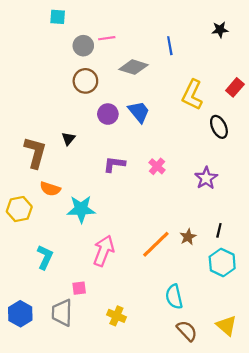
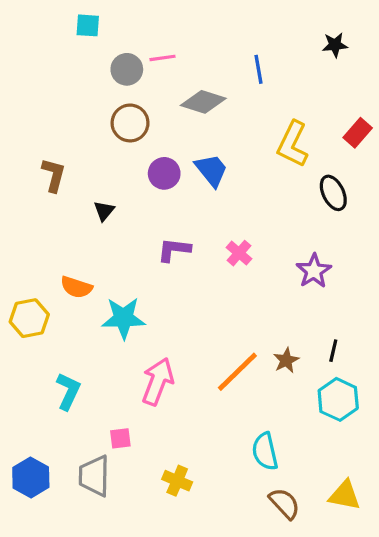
brown L-shape: (35, 152) -> (54, 175), moved, size x0.7
yellow triangle: (226, 325) -> (345, 495), turned -30

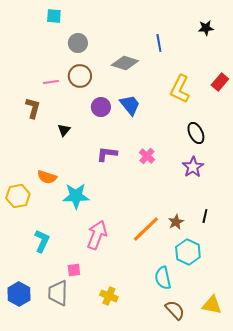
pink line: (163, 58) -> (51, 82), moved
black ellipse: (333, 193) -> (196, 133), moved
cyan hexagon: (338, 399) -> (188, 252), moved

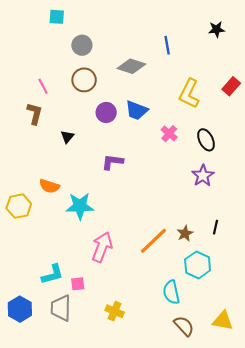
pink line: (51, 82) -> (43, 86), moved, turned 70
blue trapezoid: (130, 105) -> (137, 110), turned 150
pink cross: (147, 156) -> (169, 134), moved
cyan L-shape: (42, 241) -> (53, 274), moved, turned 50

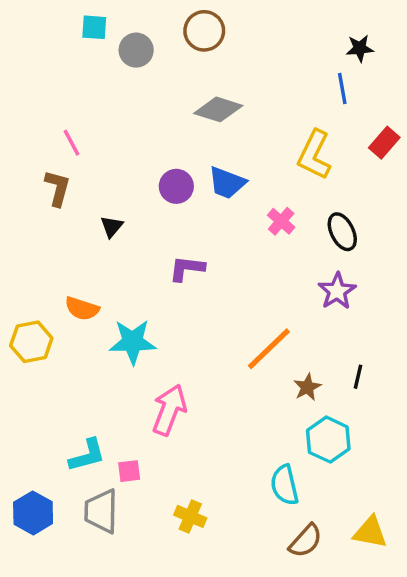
gray circle: (82, 45) -> (136, 50), moved
blue line: (167, 45) -> (342, 88), moved
brown circle: (84, 80) -> (204, 31), moved
orange line: (153, 241) -> (269, 349), moved
brown semicircle: (184, 326) -> (306, 541), turned 85

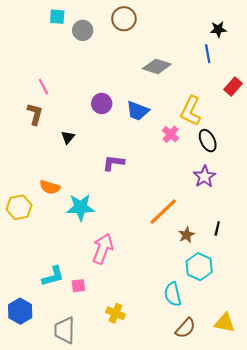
gray diamond: (218, 109) -> (157, 66), moved
yellow L-shape: (314, 155) -> (191, 111), moved
purple circle: (176, 186) -> (102, 103), moved
gray trapezoid: (101, 511) -> (65, 330), moved

